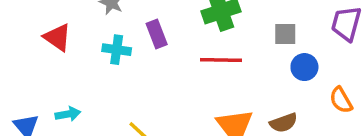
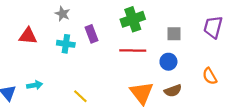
red triangle: (57, 37) -> (28, 36), turned -30
blue circle: (304, 67) -> (168, 62), moved

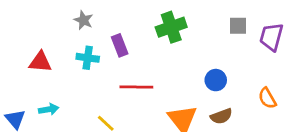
gray square: (174, 34) -> (238, 26), moved
red triangle: (28, 36) -> (40, 62), moved
red line: (133, 51) -> (136, 87), moved

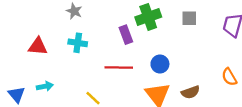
gray square: (238, 26) -> (189, 18), moved
purple rectangle: (120, 45) -> (126, 35), moved
blue circle: (216, 80) -> (160, 64), moved

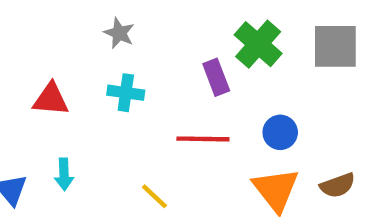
green cross: (148, 17) -> (258, 44), turned -30
gray square: (189, 18) -> (335, 46), size x1.6
cyan arrow: (45, 86) -> (64, 174), turned 98

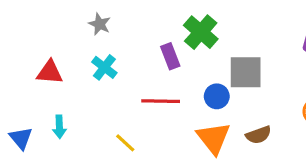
gray square: (335, 46) -> (246, 72), moved
cyan cross: (126, 93) -> (104, 67), turned 30

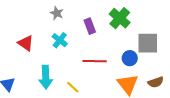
purple rectangle: (170, 56) -> (90, 26), moved
red triangle: (50, 72) -> (26, 43), turned 30
cyan arrow: (59, 127) -> (46, 77), moved, size x1.6

